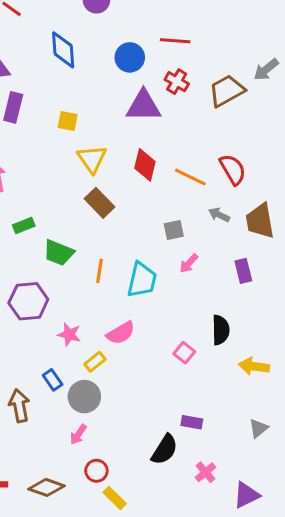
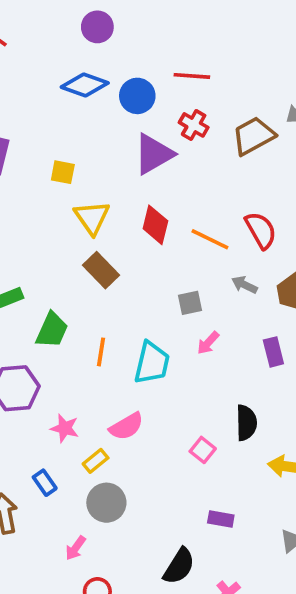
blue diamond: (63, 50) -> (85, 85), moved, turned -66
purple triangle: (143, 106) -> (154, 154), turned -30
green trapezoid: (59, 253) -> (52, 330), turned -88
gray circle: (84, 397) -> (106, 503), moved
purple rectangle: (192, 422) -> (221, 519), moved

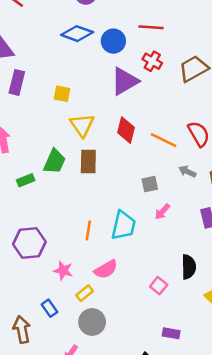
brown rectangle: (101, 270) -> (88, 161), turned 45
green trapezoid: (52, 330) -> (54, 161), moved
orange line: (101, 352) -> (88, 230), moved

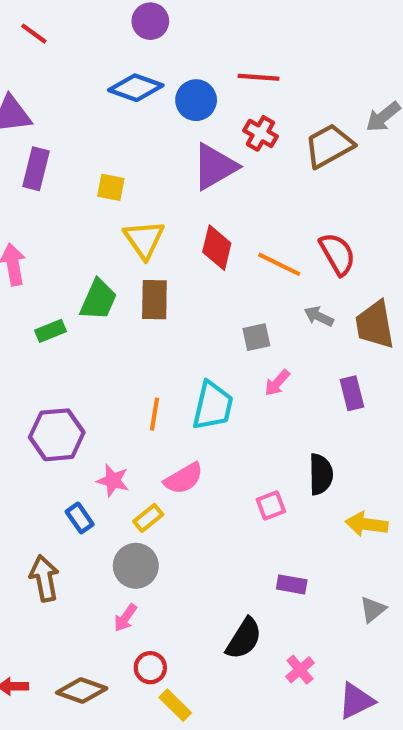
pink square: (159, 286) -> (271, 505), turned 30
blue rectangle: (49, 308) -> (80, 518), moved
gray circle: (92, 322) -> (136, 566), moved

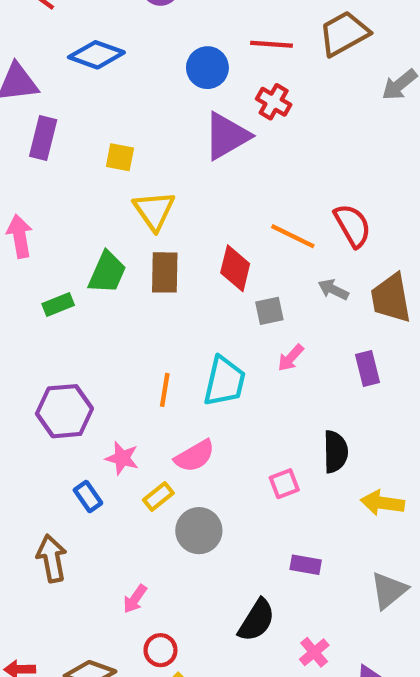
blue diamond: (136, 88) -> (96, 55), moved
brown trapezoid: (329, 146) -> (344, 33), moved
red diamond: (217, 248) -> (235, 268), moved
gray circle: (136, 566) -> (199, 531), moved
gray triangle: (373, 609) -> (389, 590), size x1.4

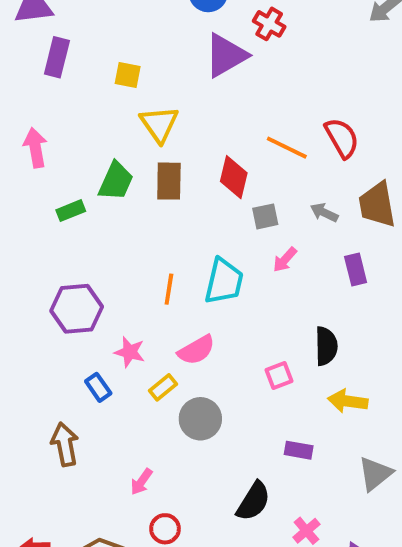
gray arrow: (333, 290) -> (324, 213), moved
yellow arrow: (382, 503) -> (348, 401), moved

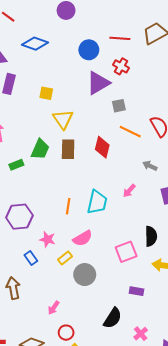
gray square: (265, 216) -> (119, 106), moved
pink square: (279, 376) -> (126, 252), size x1.5

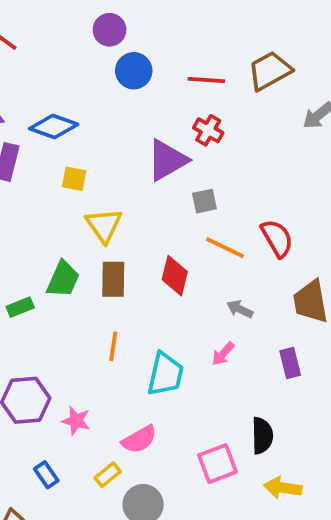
blue diamond: (35, 44) -> (54, 127), moved
blue circle: (89, 50) -> (134, 71), moved
gray arrow: (150, 166) -> (240, 309), moved
orange line: (68, 206) -> (113, 346), moved
pink star: (47, 239) -> (76, 421), moved

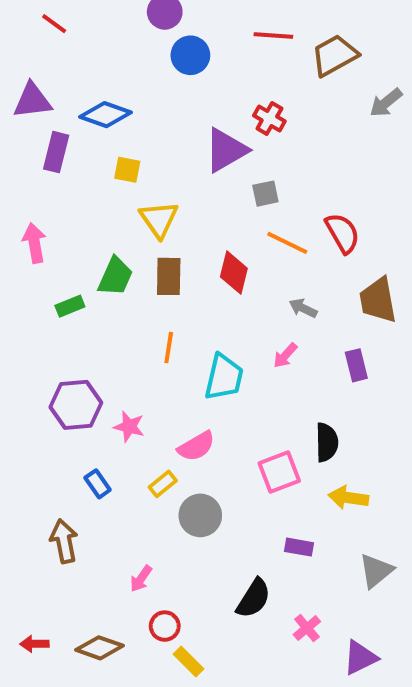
red line: (206, 80) -> (273, 36), moved

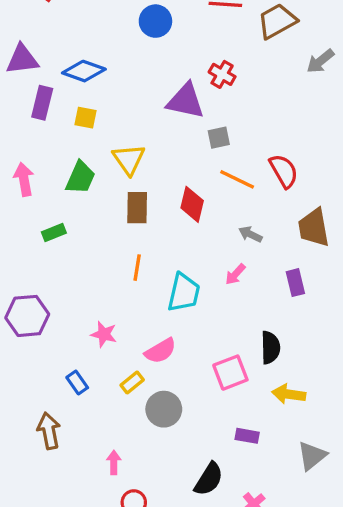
purple triangle: (226, 150) -> (185, 101), turned 42
yellow square: (127, 170) -> (86, 118), moved
green trapezoid: (115, 276) -> (81, 178), moved
purple hexagon: (76, 405) -> (27, 316), moved
pink arrow: (141, 579) -> (114, 462), turned 145

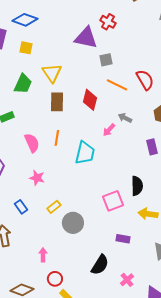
pink arrow: (235, 274) -> (109, 130), moved
pink semicircle: (160, 351) -> (32, 143), moved, turned -84

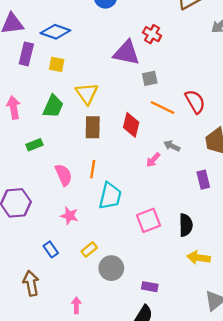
cyan trapezoid: (85, 153) -> (110, 196), moved
pink square: (113, 201) -> (149, 220), moved
purple rectangle: (123, 239) -> (150, 287), moved

